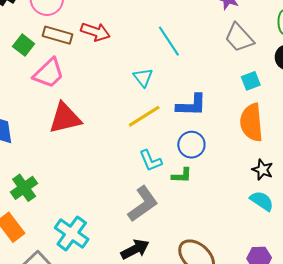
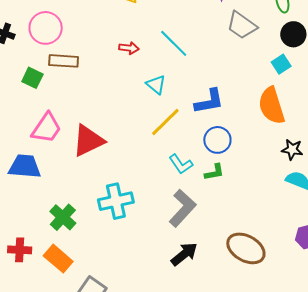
red arrow: (95, 32) -> (129, 48), moved, size x0.7
pink trapezoid: (49, 73) -> (46, 128), moved
cyan square: (251, 81) -> (281, 64), moved
cyan cross: (72, 234) -> (116, 201), moved, turned -36

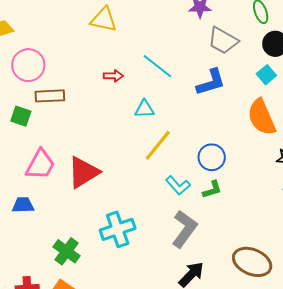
cyan triangle: (156, 84) -> (144, 109), turned -35
blue L-shape: (209, 101) -> (211, 82), moved
blue trapezoid: (25, 166) -> (23, 205), size x0.7

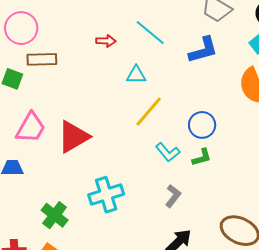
gray L-shape: (184, 229) -> (173, 196), size x0.6

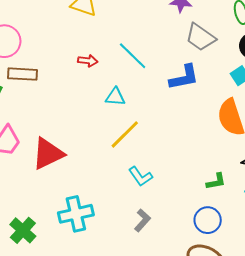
blue circle: (202, 125) -> (208, 220), moved
green L-shape: (202, 157) -> (216, 181), moved

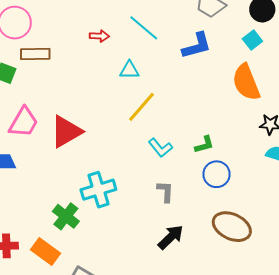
green L-shape: (216, 181) -> (204, 145), moved
gray L-shape: (142, 220) -> (165, 191), turned -35
blue circle: (208, 220) -> (216, 174), moved
green cross: (23, 230) -> (66, 216), moved

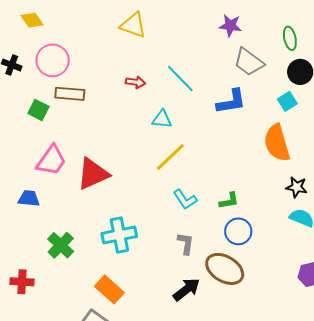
green cross: (66, 216) -> (61, 245), moved
brown ellipse: (232, 227) -> (225, 269), moved
orange rectangle: (45, 251) -> (109, 289), moved

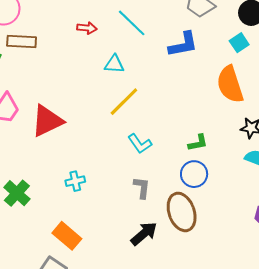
green L-shape: (229, 201) -> (198, 143), moved
cyan cross: (119, 235) -> (75, 181), size x0.6
brown ellipse: (225, 269) -> (182, 212), turned 42

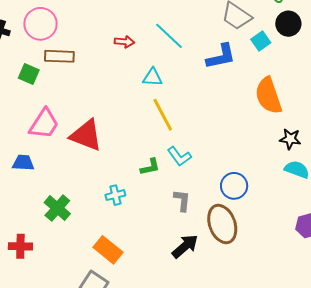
cyan square: (239, 43) -> (261, 41), moved
yellow line: (124, 102) -> (163, 115), turned -72
red triangle: (47, 121) -> (86, 135), turned 48
green L-shape: (198, 143) -> (150, 167), moved

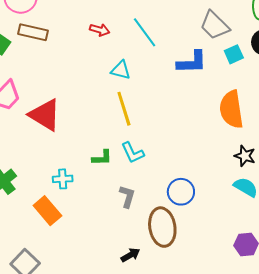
black arrow: (185, 246) -> (130, 255), moved, size x0.7
orange rectangle: (108, 250) -> (47, 211), moved

